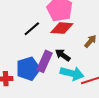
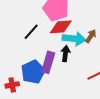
black arrow: (63, 55) -> (65, 54), turned 70
cyan arrow: (72, 74) -> (74, 39), moved

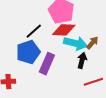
black arrow: (65, 54) -> (82, 60), moved
blue pentagon: (33, 72) -> (28, 52), moved

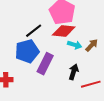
cyan arrow: (75, 43) -> (75, 45), size x0.6
black arrow: (82, 60) -> (74, 72), moved

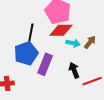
black line: (34, 31) -> (31, 32), turned -36
black arrow: (74, 72) -> (74, 70), turned -35

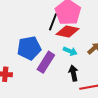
black line: (31, 32) -> (53, 22), moved
cyan arrow: (73, 43) -> (70, 51), moved

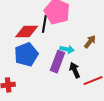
red diamond: (68, 31) -> (27, 31), moved
purple rectangle: (46, 62) -> (57, 62), moved

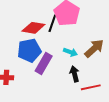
brown arrow: (90, 42) -> (94, 48), size x1.5
purple rectangle: (57, 62) -> (44, 64), moved

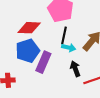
black line: (52, 23) -> (64, 35), moved

